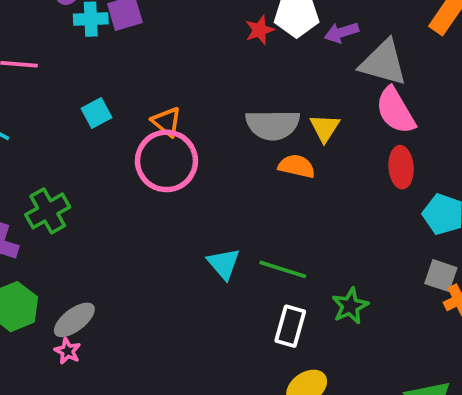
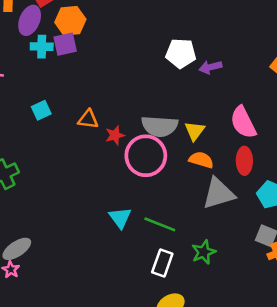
red star: (260, 30) -> (115, 135), moved
gray triangle: (383, 63) -> (219, 193), moved, turned -36
orange triangle: (167, 122) -> (88, 119), turned -35
pink circle: (166, 161) -> (146, 156), moved
orange semicircle: (297, 166) -> (201, 160), moved

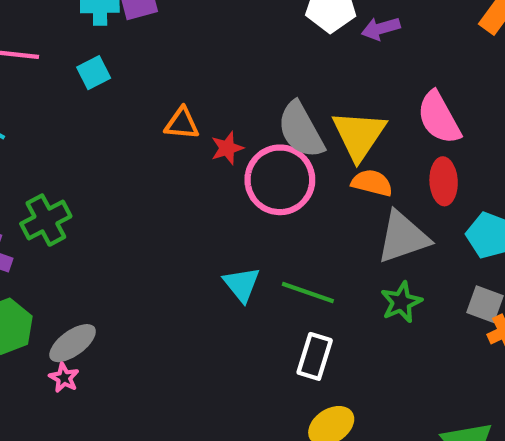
cyan square: (41, 110) -> (94, 73), moved
gray semicircle: (160, 126) -> (301, 130), turned 60
yellow triangle: (195, 131) -> (359, 135), size x1.6
green star: (204, 252) -> (401, 302), moved

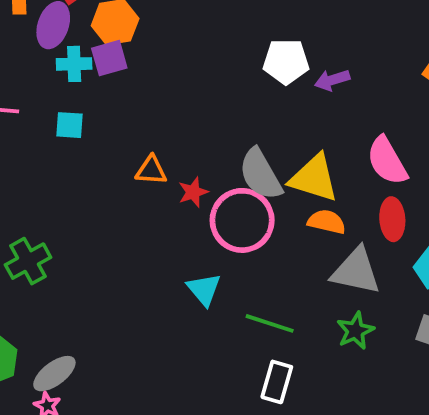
cyan square: (94, 73) -> (69, 125), turned 32
yellow triangle: (359, 135) -> (314, 178), turned -46
gray triangle: (403, 237) -> (356, 271), turned 32
cyan triangle: (242, 284) -> (204, 289), moved

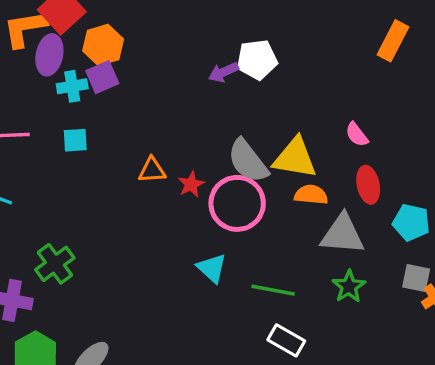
purple arrow: (332, 80) -> (224, 72), moved
pink semicircle: (387, 161) -> (357, 134), size x0.6
white rectangle: (277, 382) -> (286, 340), turned -69

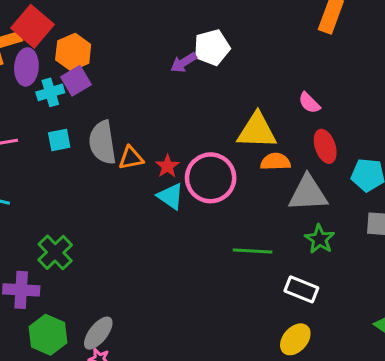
gray semicircle: (248, 161) -> (102, 142), moved, turned 36
cyan triangle: (212, 268) -> (171, 196), moved
white rectangle: (286, 340) -> (301, 289), moved

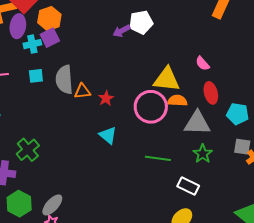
pink circle: (211, 178) -> (151, 107), moved
cyan triangle: (171, 196) -> (108, 135), moved

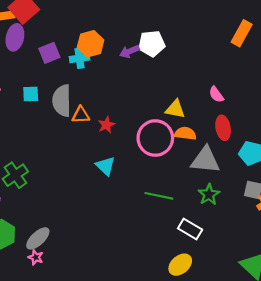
orange hexagon: (49, 19) -> (91, 44), moved
cyan cross: (32, 44) -> (79, 58), moved
yellow triangle: (167, 79) -> (175, 109), size x0.7

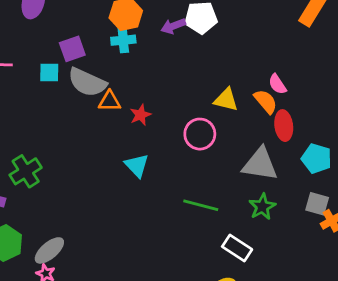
purple square: (49, 53) -> (72, 49), moved
cyan cross: (79, 58) -> (123, 40), moved
gray semicircle: (62, 101) -> (87, 82), turned -68
orange semicircle: (185, 133) -> (266, 101), moved, turned 40
pink circle: (155, 138) -> (200, 134), size x0.7

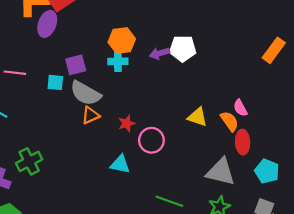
orange triangle: (110, 101) -> (90, 115), moved, turned -30
pink circle: (200, 134) -> (151, 140), moved
cyan triangle: (137, 165) -> (120, 164), turned -40

